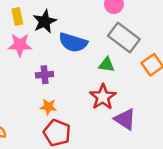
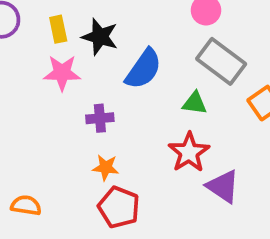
black star: (45, 21) -> (100, 37), turned -30
blue semicircle: (73, 42) -> (143, 69), turned -72

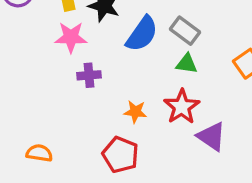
gray rectangle: (221, 61) -> (185, 31), moved, size x0.7
purple cross: (100, 118) -> (89, 75), moved
orange star: (106, 167) -> (135, 112), moved

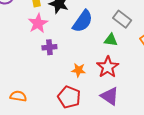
gray rectangle: (185, 31) -> (122, 19), moved
pink star: (71, 37) -> (38, 23), turned -30
purple triangle: (211, 137) -> (110, 96), moved

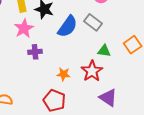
gray rectangle: (122, 19) -> (93, 22), moved
green triangle: (111, 40) -> (104, 51), moved
purple triangle: (110, 96) -> (108, 98), moved

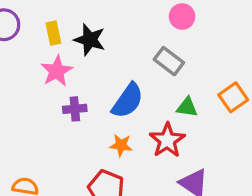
blue semicircle: (68, 26) -> (128, 101), moved

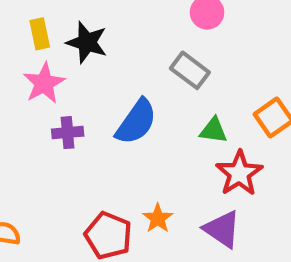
red star: (167, 140) -> (239, 173), moved
orange star: (121, 145) -> (158, 218), moved, turned 30

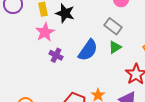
green triangle: (213, 130) -> (115, 47), moved, turned -40
purple cross: (68, 133) -> (56, 55), turned 32

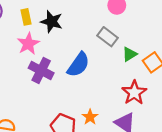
green triangle: (115, 47) -> (130, 54), moved
purple cross: (56, 55) -> (41, 70), size x1.5

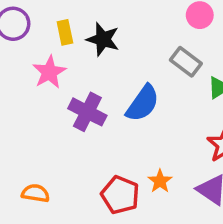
pink star: (28, 44) -> (49, 72), moved

